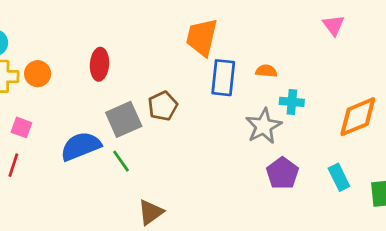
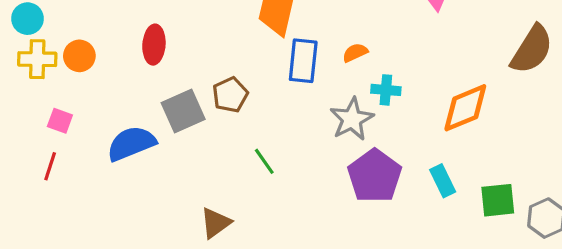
orange semicircle: (266, 71) -> (355, 53), turned -30
green line: (121, 161) -> (264, 161), moved
purple pentagon: (282, 173) -> (375, 176), size x1.4

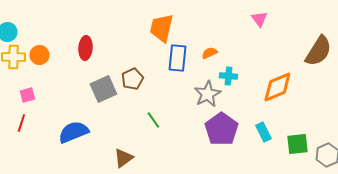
pink square: (60, 121) -> (27, 95), turned -35
blue semicircle: (131, 143) -> (73, 132), moved

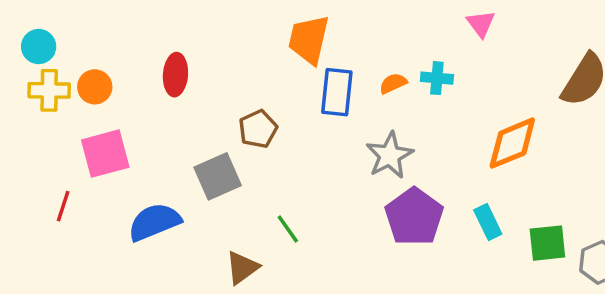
cyan cross: (228, 76) -> (437, 78), moved
gray square: (103, 89) -> (218, 176), moved
pink square: (27, 95) -> (105, 154), moved, size x1.8
green line: (153, 120) -> (288, 229), moved

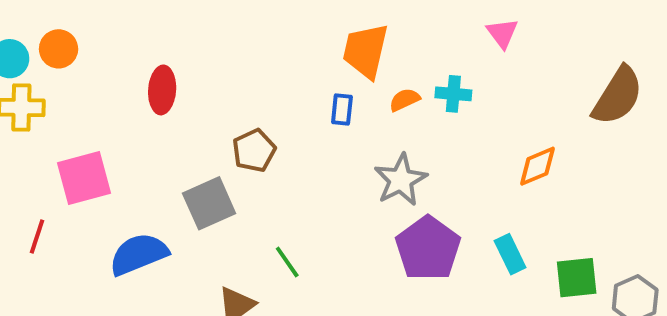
orange trapezoid: (309, 39) -> (365, 51), moved
orange circle: (95, 87) -> (59, 49), moved
blue rectangle: (337, 92) -> (342, 109), size x0.6
orange diamond: (512, 143) -> (537, 166), size x0.7

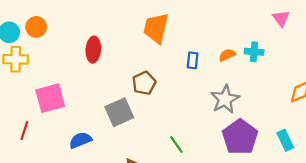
orange trapezoid: (365, 51) -> (156, 28), moved
blue semicircle: (139, 254) -> (80, 140), size x0.7
green line: (287, 262) -> (176, 145), moved

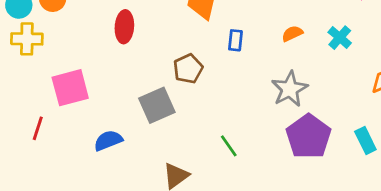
cyan cross: (254, 52) -> (340, 38), moved, turned 36
blue rectangle: (193, 60) -> (235, 40), moved

